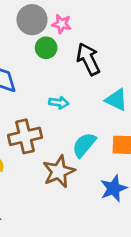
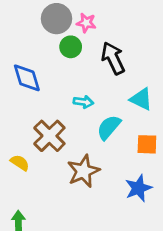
brown cross: (25, 136) -> (49, 136), turned -32
cyan semicircle: (84, 145) -> (109, 127), moved

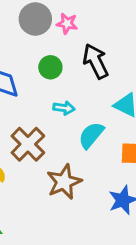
green circle: (71, 47) -> (50, 67), moved

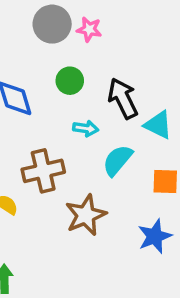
black arrow: (96, 61) -> (123, 98), moved
brown cross: (28, 144) -> (43, 171), turned 32

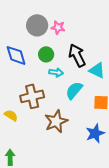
gray circle: (52, 24) -> (37, 25), moved
pink star: (89, 29) -> (58, 27), moved
green circle: (70, 81) -> (46, 54), moved

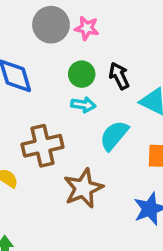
green circle: (46, 54) -> (82, 74), moved
black arrow: (77, 55) -> (119, 76), size x0.7

